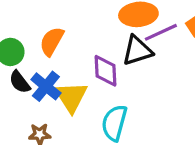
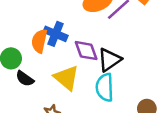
black triangle: (137, 51) -> (109, 60), moved
blue cross: (46, 86) -> (56, 34), moved

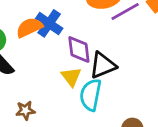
orange semicircle: (39, 41) -> (29, 27), turned 40
yellow triangle: (66, 78) -> (71, 77), moved, size x0.7

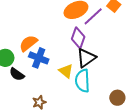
blue cross: (49, 23) -> (39, 58), moved
purple diamond: (79, 49) -> (78, 38), moved, turned 40

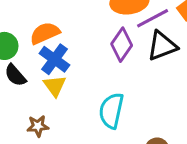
black triangle: (86, 58) -> (162, 46), moved
yellow triangle: (66, 71) -> (55, 86), moved

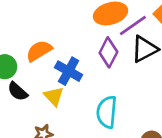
blue cross: (54, 59) -> (69, 71), moved

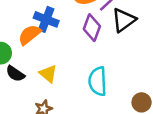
blue cross: (69, 71) -> (46, 19), moved

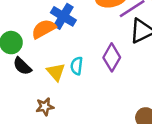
purple diamond: (92, 28) -> (112, 57), moved
cyan semicircle: (98, 81) -> (77, 66), moved, size x0.6

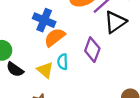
orange semicircle: (44, 29) -> (55, 37), moved

